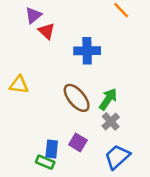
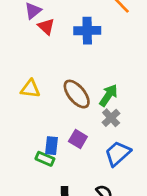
blue cross: (87, 51) -> (87, 31), moved
yellow triangle: (19, 85) -> (30, 89), moved

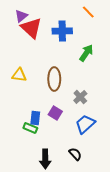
red triangle: (46, 27) -> (31, 28), size x1.6
brown ellipse: (77, 94) -> (54, 79), turned 40
green arrow: (108, 95) -> (86, 53), moved

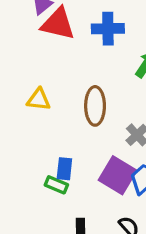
red triangle: (31, 28) -> (58, 24), turned -30
purple square: (55, 113) -> (118, 175), moved, size x1.6

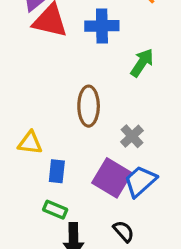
yellow triangle: (39, 99) -> (30, 143), moved
green rectangle: (56, 185) -> (55, 210), moved

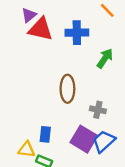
gray cross: (132, 136) -> (98, 110), turned -35
yellow triangle: (30, 143) -> (27, 150), moved

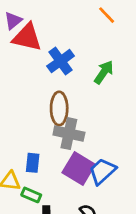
blue cross: (77, 33) -> (61, 61), moved, turned -35
gray cross: (98, 110) -> (69, 134), moved, size x1.5

